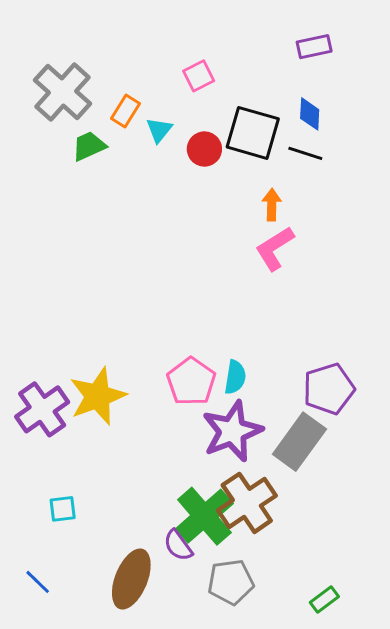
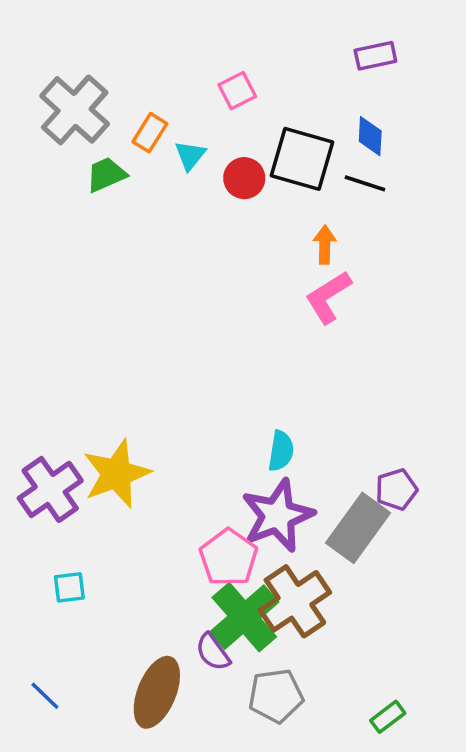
pink pentagon: (191, 382) -> (229, 558), moved
purple pentagon: (329, 389) -> (396, 489), moved, size x0.7
cyan square: (63, 509) -> (69, 587), moved

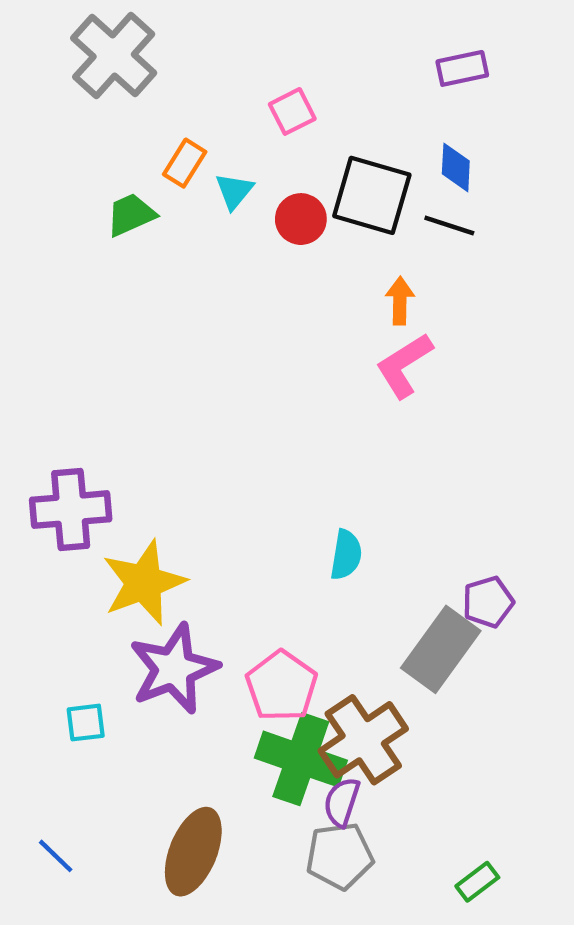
gray cross: (75, 110) -> (114, 56), moved
purple cross: (50, 489) -> (71, 510), moved, turned 30
purple star: (277, 516) -> (174, 669), moved
green cross: (244, 617) -> (301, 759), turned -30
purple semicircle: (213, 652) -> (342, 802), moved, turned 54

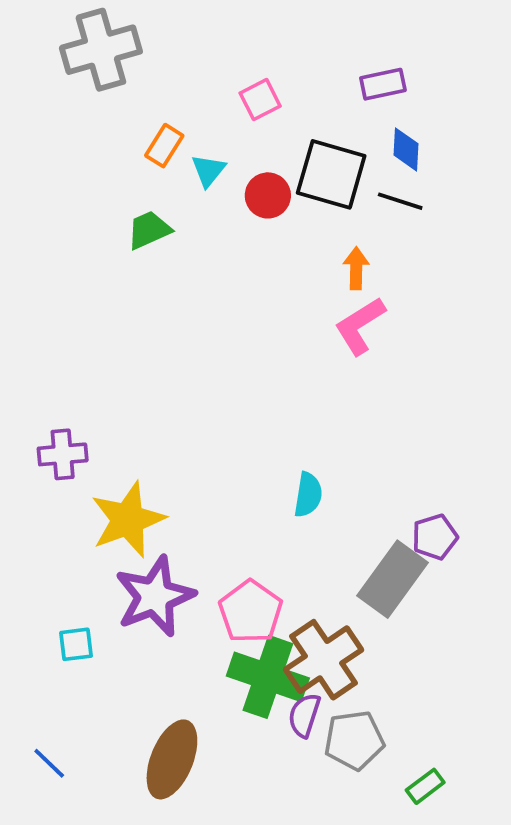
gray cross: (114, 56) -> (101, 50), turned 32
purple rectangle: (462, 68) -> (383, 84), moved
green trapezoid: (131, 215) -> (149, 230), moved
purple cross: (71, 510) -> (63, 454), size x0.7
gray pentagon: (340, 856) -> (354, 740), moved

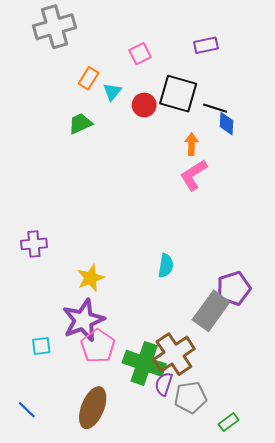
blue diamond: (406, 149) -> (226, 124), moved
yellow star: (128, 520) -> (91, 278), moved, size x0.7
purple pentagon: (435, 537) -> (234, 288), size x1.4
pink pentagon: (251, 612) -> (98, 346), moved

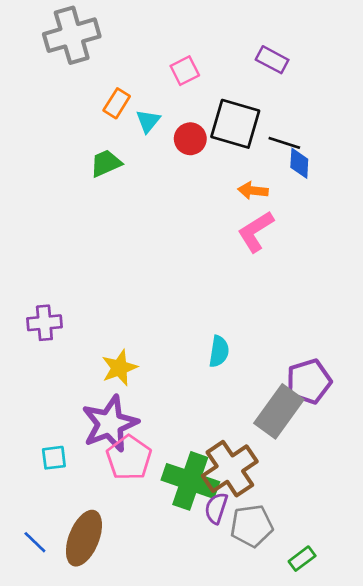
purple rectangle: (206, 45) -> (272, 60), turned 40
orange arrow: (191, 144) -> (253, 191), turned -85
brown ellipse: (93, 408) -> (84, 538), moved

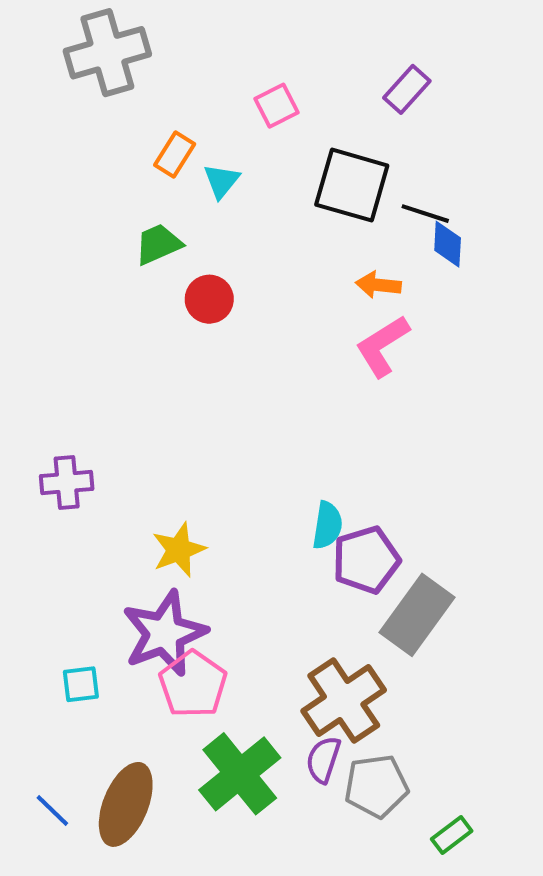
purple rectangle: (272, 60) -> (407, 89), turned -76
red circle: (190, 139) -> (209, 299), moved
purple pentagon: (309, 381) -> (366, 560), moved
green cross: (190, 481) -> (240, 774), moved, turned 32

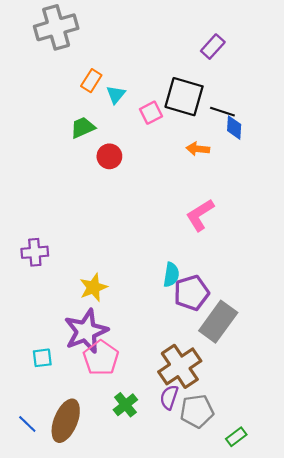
pink square: (276, 106) -> (151, 113), moved
pink L-shape: (382, 346) -> (200, 215), moved
green cross: (240, 774) -> (125, 405), size x0.6

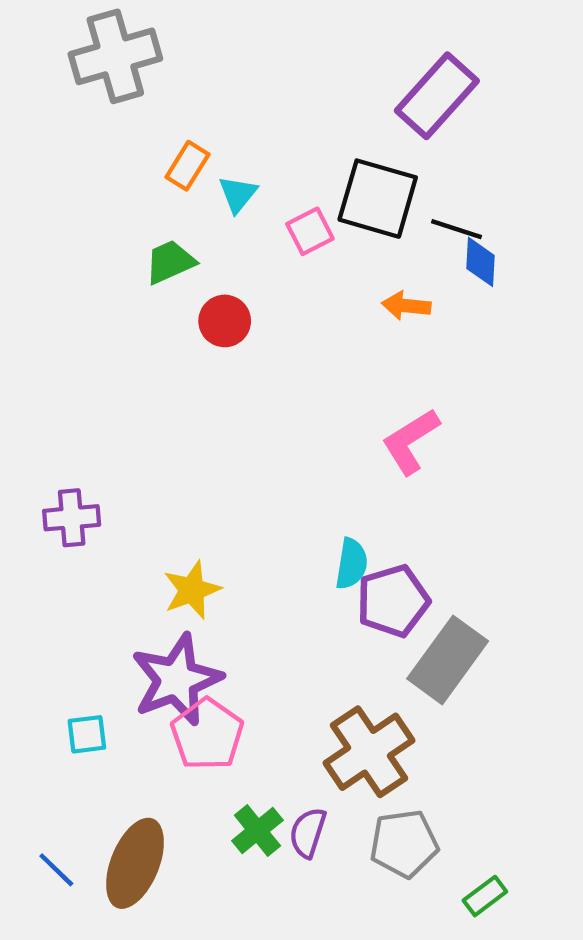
purple rectangle: (213, 47) -> (437, 96), size x1.6
purple semicircle: (169, 397) -> (308, 833), moved

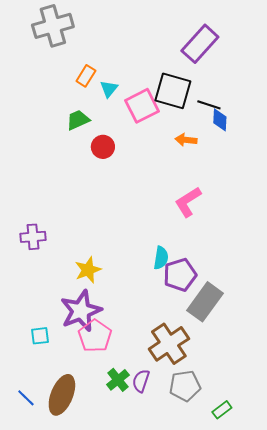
pink square: (310, 231) -> (142, 106), size x1.6

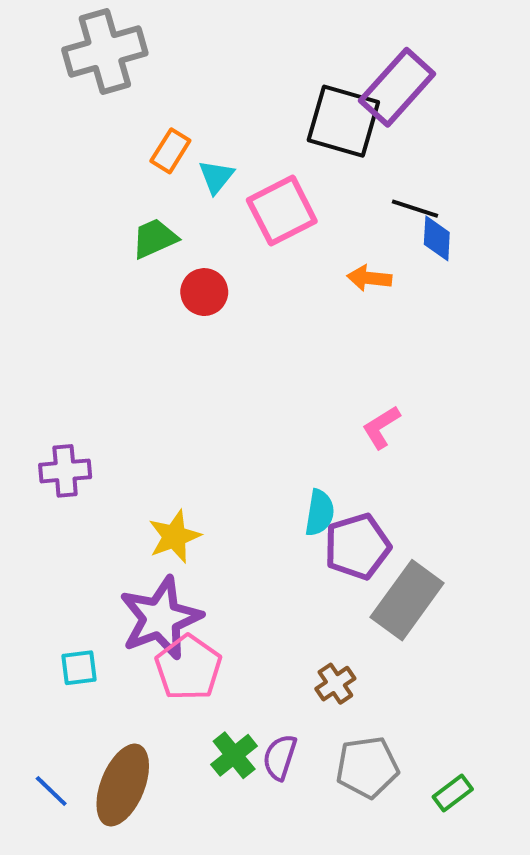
black square: (173, 91) -> (343, 121), moved
pink L-shape: (188, 202) -> (381, 427), moved, size x0.7
brown cross: (169, 344) -> (335, 684), size x0.5
green rectangle: (222, 410) -> (453, 793), moved

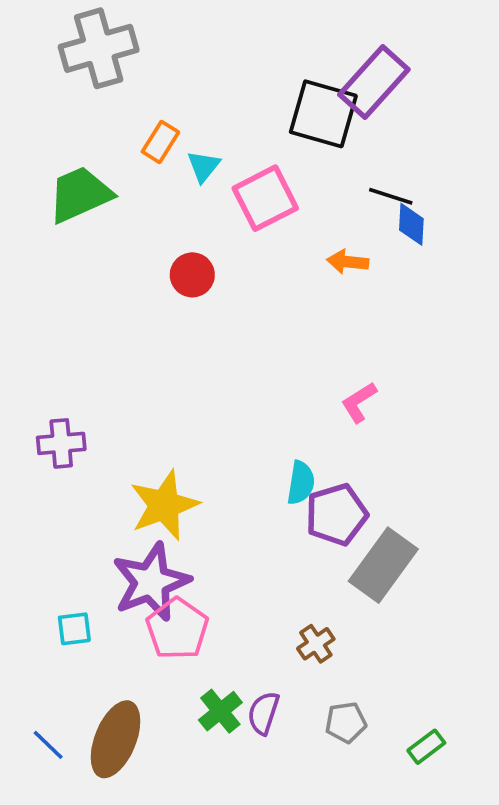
green trapezoid: (155, 238) -> (80, 194), moved, size x1.5
yellow star: (174, 537) -> (164, 505), size x1.4
gray pentagon: (367, 767) -> (346, 722), size x0.7

